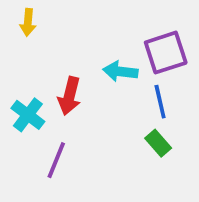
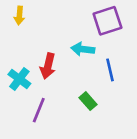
purple square: (166, 53) -> (107, 21), moved
green rectangle: (158, 143) -> (88, 101), moved

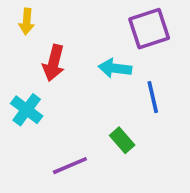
red arrow: (48, 66) -> (54, 63), moved
purple line: (39, 110) -> (70, 166), moved, turned 45

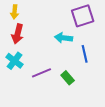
red arrow: (54, 63) -> (18, 34), moved
purple line: (70, 166) -> (42, 73), moved

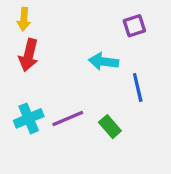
purple square: (83, 16) -> (134, 26), size x0.6
cyan cross: (15, 61) -> (29, 118), moved, turned 30

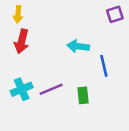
purple square: (134, 26) -> (115, 14), moved
green rectangle: (110, 127) -> (83, 95), turned 35

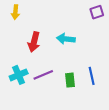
red arrow: (22, 41) -> (34, 42), moved
blue line: (104, 66) -> (92, 76), moved

